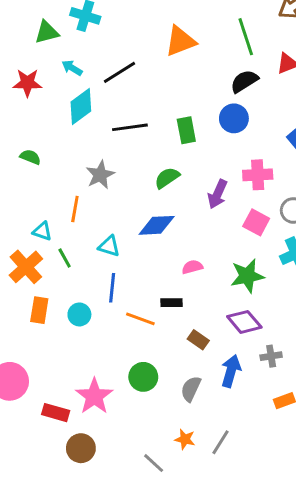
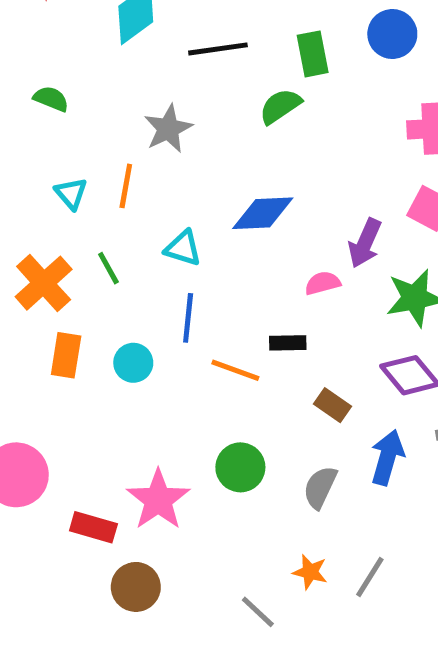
green semicircle: (167, 178) -> (280, 106), moved
purple arrow: (218, 194) -> (365, 243), moved
cyan triangle: (42, 231) -> (71, 193), moved, turned 30

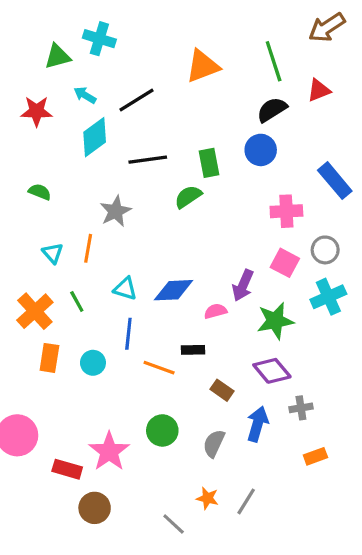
blue diamond: (263, 213) -> (174, 290), moved

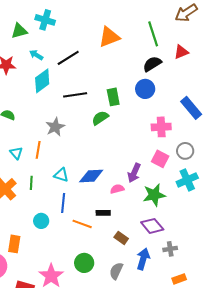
green line: (77, 302) -> (31, 183), turned 32
orange rectangle: (49, 358) -> (14, 244), moved

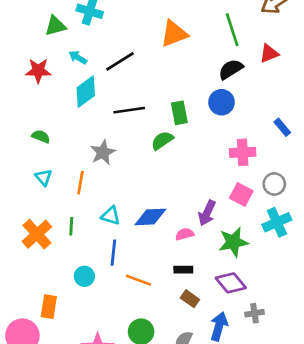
blue rectangle: (191, 108) -> (282, 127), size x0.6
cyan triangle: (16, 153) -> (44, 177), moved
black rectangle: (103, 213) -> (183, 270), moved

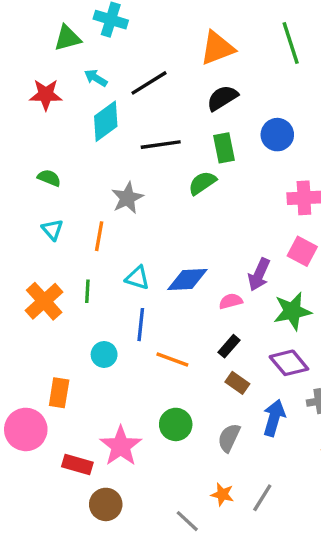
black semicircle: (231, 69) -> (222, 98), moved
black rectangle: (183, 270) -> (229, 346), turned -48

